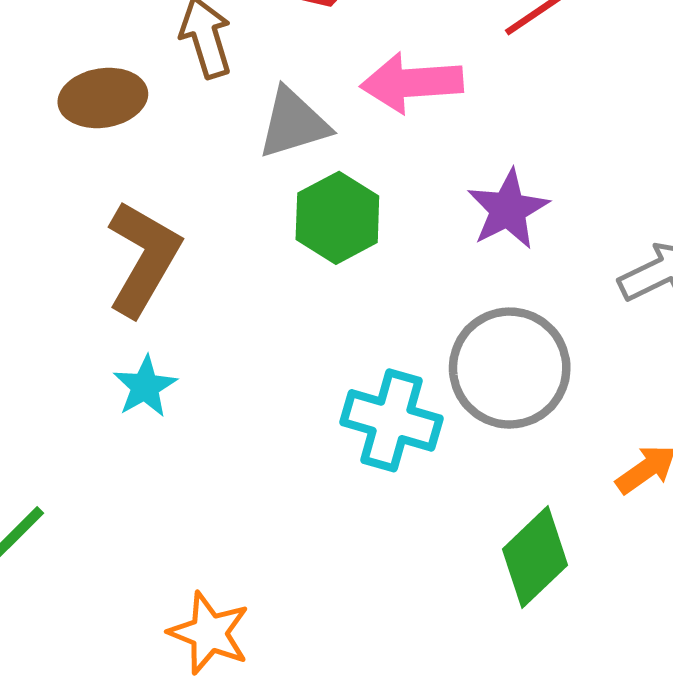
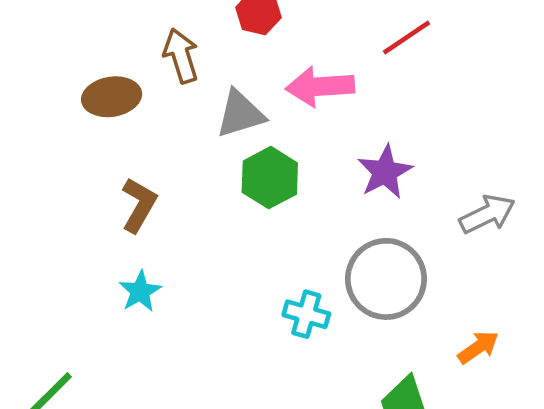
brown L-shape: (143, 258) -> (139, 205), size x0.7
cyan cross: (391, 420) -> (306, 314), size x0.7

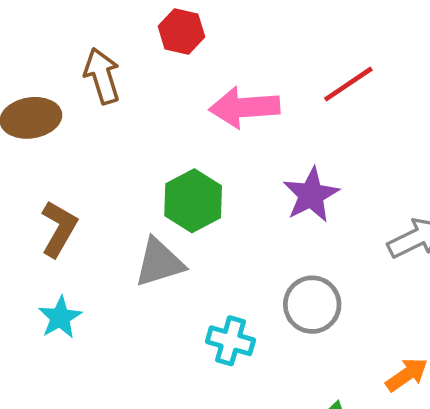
red line: (406, 38) -> (348, 84), moved
gray triangle: (240, 114) -> (159, 263), moved
gray circle: (386, 279) -> (312, 305), size x0.7

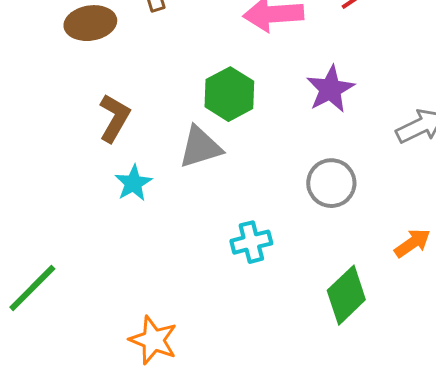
cyan star: (60, 317) -> (133, 183), moved
cyan cross: (230, 341) -> (251, 242), moved, turned -30

